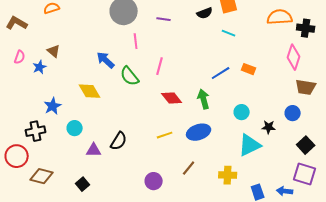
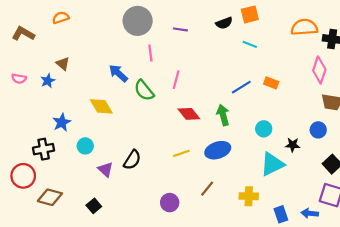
pink semicircle: (20, 57) -> (19, 79), moved, turned 80
purple triangle: (94, 150) -> (106, 169), turned 42

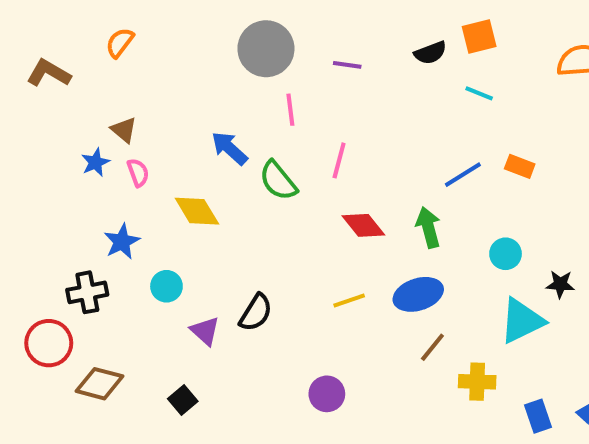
orange semicircle: (61, 18) -> (120, 43), turned -35
pink semicircle: (19, 79) -> (138, 173), moved, turned -120
brown line: (207, 189) -> (432, 347), moved

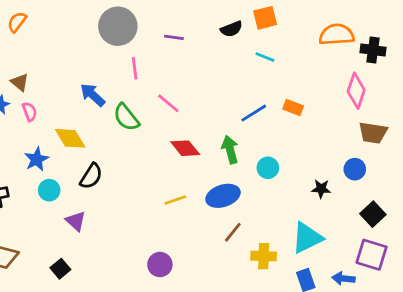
pink line: (339, 160) -> (168, 103), turned -65
blue star: (122, 242) -> (37, 159), moved
cyan circle: (506, 254) -> (268, 168), moved
black semicircle: (256, 313) -> (91, 176), moved
cyan triangle: (522, 321) -> (307, 238), moved

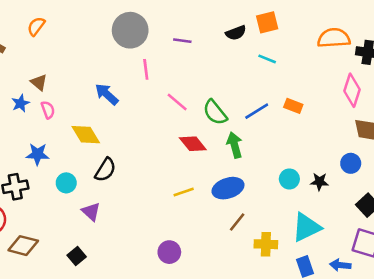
green semicircle: (126, 117) -> (215, 112), moved
blue star: (37, 159) -> (37, 154), moved, turned 30
cyan circle: (268, 168) -> (289, 179), moved

